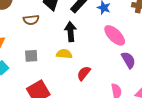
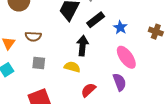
brown semicircle: (31, 20) -> (33, 36), moved
purple semicircle: (128, 60) -> (120, 82), moved

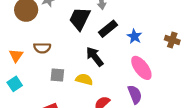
black arrow: (83, 46) -> (95, 57), turned -42
gray square: (39, 63) -> (57, 75), moved

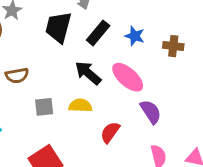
brown cross: (172, 40) -> (173, 46), moved
pink ellipse: (141, 68) -> (128, 77), moved

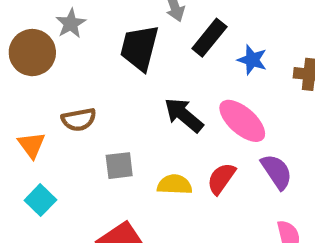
black rectangle: (98, 33) -> (209, 38), moved
yellow semicircle: (80, 106) -> (175, 185), moved
red semicircle: (110, 132) -> (221, 178), moved

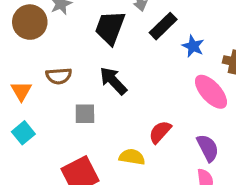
black arrow: (184, 115) -> (113, 81), moved
pink ellipse: (242, 121) -> (211, 92), moved
purple semicircle: (277, 172) -> (208, 148), moved
yellow semicircle: (175, 185) -> (132, 157), moved

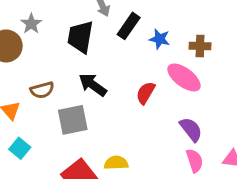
gray square: (85, 114) -> (73, 120), size x1.5
red semicircle: (160, 132) -> (146, 93), moved
yellow semicircle: (132, 157) -> (116, 163), moved

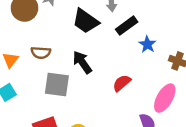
black trapezoid: (80, 37) -> (86, 21), turned -84
pink ellipse: (184, 77) -> (165, 98), moved, turned 64

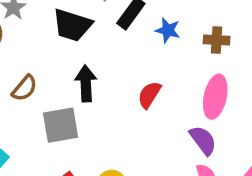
brown semicircle: (41, 53) -> (24, 88), turned -36
black arrow: (82, 62) -> (86, 83), turned 50

